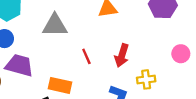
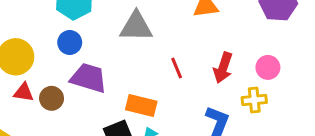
pink circle: (181, 54) -> (268, 67), moved

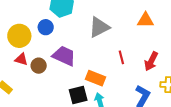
gray triangle: (136, 27) -> (99, 27), turned -35
blue circle: (70, 42) -> (46, 27), moved

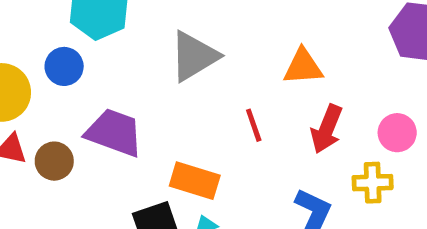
orange triangle: (145, 20) -> (303, 67), moved

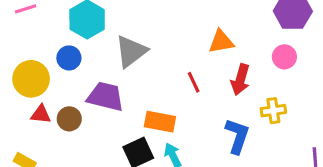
gray triangle: (194, 56) -> (131, 51), moved
pink circle: (397, 133) -> (284, 57), moved

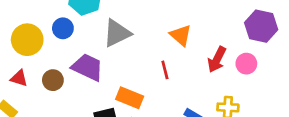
orange triangle: (221, 42) -> (181, 35), moved, turned 40
red arrow: (240, 80) -> (217, 59), moved
red triangle: (41, 114) -> (19, 78), moved

